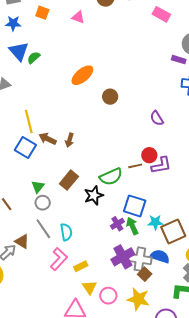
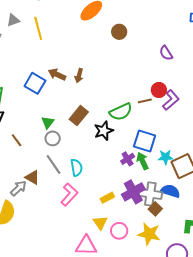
yellow line: (29, 121) -> (38, 28), moved
purple L-shape: (161, 165) -> (171, 100), turned -30
yellow rectangle: (81, 266) -> (107, 198), moved

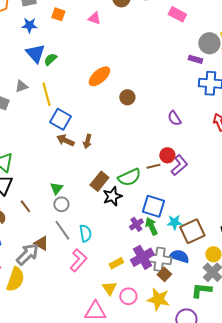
blue square: (35, 83) -> (60, 119), moved
brown rectangle: (79, 116) -> (99, 181), moved
gray arrow: (18, 188) -> (27, 254), size x1.4

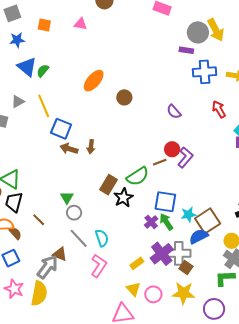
blue semicircle: (179, 256) -> (199, 236), moved, turned -36

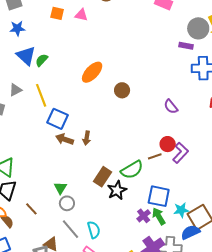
orange square: (44, 25) -> (57, 13), moved

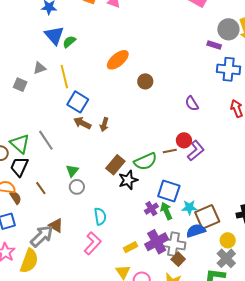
gray line: (71, 229) -> (46, 140), moved

